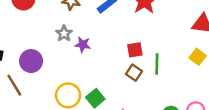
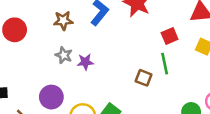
red square: (135, 50) -> (170, 36), moved
purple circle: (31, 61) -> (51, 97), moved

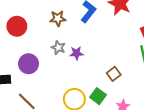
brown square: (144, 78) -> (114, 74), moved, turned 32
purple circle: (51, 97) -> (29, 64), moved

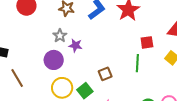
purple circle: (29, 64) -> (54, 60), moved

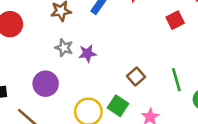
purple circle: (54, 60) -> (46, 84), moved
green line: (137, 63) -> (176, 80), moved

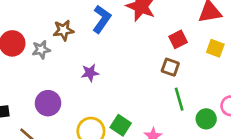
gray star: (64, 48) -> (41, 50), moved, turned -30
brown square: (136, 76) -> (170, 67), moved, turned -30

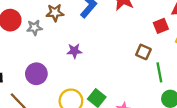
red square: (178, 39) -> (161, 26), moved
green line: (179, 99) -> (159, 72), moved

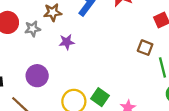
purple star: (74, 51) -> (67, 42), moved

